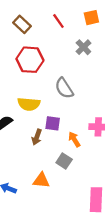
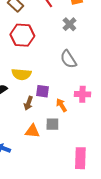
gray semicircle: (64, 88) -> (68, 59), moved
gray square: (64, 161) -> (52, 124), turned -32
orange triangle: (41, 180) -> (32, 131), moved

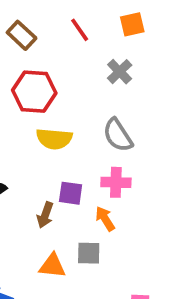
yellow semicircle: (21, 74) -> (54, 139), moved
pink cross: (82, 94) -> (116, 182), moved

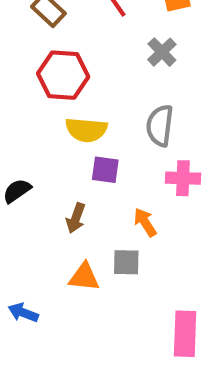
gray semicircle: (118, 135) -> (160, 126), turned 40
pink cross: (116, 182) -> (183, 178), moved
purple square: (71, 193) -> (105, 170), moved

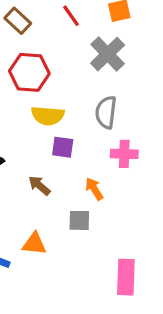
gray cross: (162, 52) -> (108, 54), size x1.5
brown arrow: (76, 218) -> (39, 186), turned 110
orange triangle: (84, 277) -> (34, 244), moved

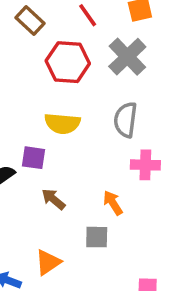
red hexagon: (29, 72) -> (68, 62), moved
purple square: (63, 147) -> (34, 158), moved
orange triangle: (34, 244) -> (48, 262), turned -40

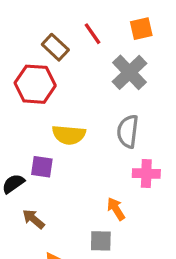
brown rectangle: (30, 21) -> (55, 47), moved
red hexagon: (68, 62) -> (35, 84), moved
brown arrow: (53, 199) -> (33, 219), moved

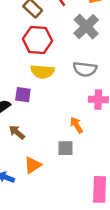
red hexagon: (35, 84) -> (38, 40), moved
gray semicircle: (128, 131) -> (85, 69), turned -90

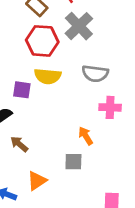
gray cross: (86, 27) -> (79, 26), moved
purple square: (23, 95) -> (22, 90), moved

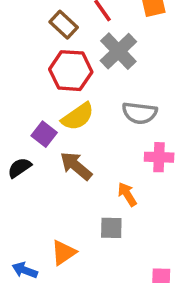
yellow semicircle: (48, 76) -> (78, 117), turned -40
purple square: (22, 90) -> (44, 134), turned 30
brown arrow: (19, 144) -> (76, 166), moved, size x1.4

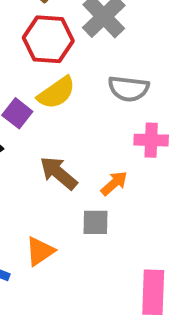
brown arrow: (76, 166) -> (58, 173), moved
orange arrow: (127, 194) -> (114, 183), turned 80

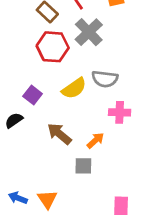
yellow semicircle: (56, 93) -> (74, 88), moved
orange triangle: (40, 251) -> (47, 199), moved, turned -30

